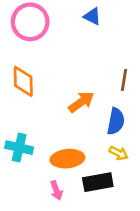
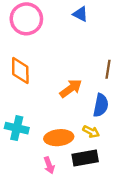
yellow arrow: (119, 153) -> (91, 132), moved

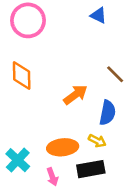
blue triangle: (80, 14) -> (98, 15), moved
brown line: (108, 69) -> (115, 74), turned -54
cyan cross: (17, 128) -> (18, 160), moved, turned 30

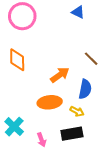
orange ellipse: (63, 147) -> (50, 102), moved

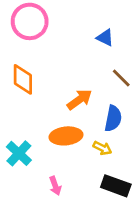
blue triangle: (78, 12) -> (105, 38), moved
cyan cross: (14, 127) -> (19, 153), moved
black rectangle: (72, 134) -> (116, 186), moved, turned 30

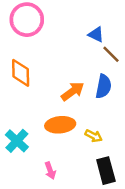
brown line: (121, 78) -> (111, 54), moved
blue semicircle: (113, 118) -> (103, 86), moved
black rectangle: (116, 186) -> (106, 171), turned 55

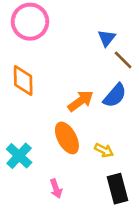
blue triangle: (96, 34) -> (107, 38), turned 42
blue semicircle: (103, 86) -> (115, 96), turned 30
orange ellipse: (60, 125) -> (67, 138), turned 68

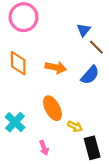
orange arrow: (81, 101) -> (56, 67), moved, turned 48
yellow arrow: (104, 150) -> (75, 126), moved

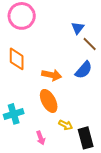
orange arrow: (56, 67) -> (52, 75), moved
cyan cross: (15, 122) -> (14, 114), turned 30
yellow arrow: (75, 126) -> (66, 125), moved

